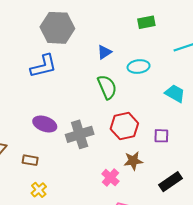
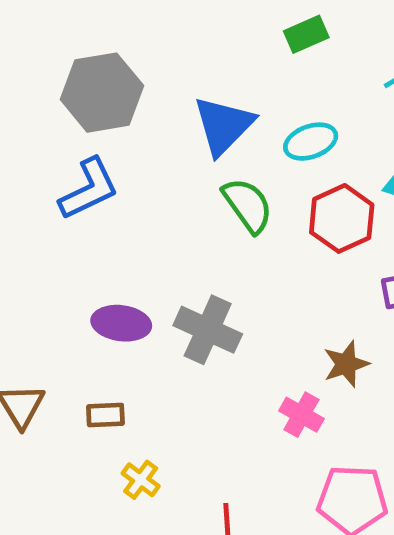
blue triangle: (104, 52) -> (224, 126), size x1.8
red hexagon: (124, 126) -> (342, 218), moved
gray cross: (80, 134) -> (208, 330), turned -36

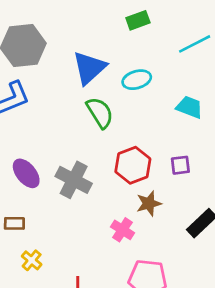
red hexagon: (342, 218) -> (133, 165), moved
purple ellipse: (121, 323) -> (26, 173), turned 40

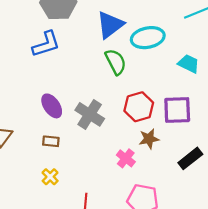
cyan ellipse: (137, 80) -> (148, 38), size x1.4
purple square: (180, 165) -> (177, 110), size x1.8
brown rectangle: (14, 223) -> (51, 141), moved

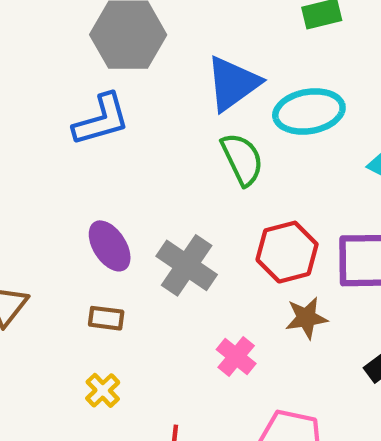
pink cross: (126, 158) -> (236, 356), moved

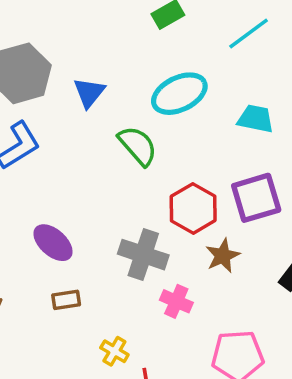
blue triangle: (233, 83) -> (89, 93), moved, size x0.7
gray cross: (187, 265) -> (143, 255), moved
yellow cross: (103, 390) -> (114, 351), moved

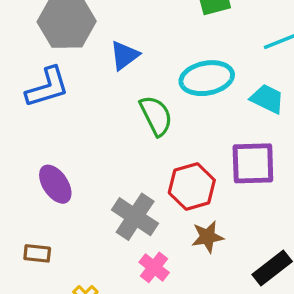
cyan trapezoid: (256, 119) -> (267, 99), moved
purple square: (256, 198) -> (253, 163), moved
brown rectangle: (66, 300) -> (37, 253), moved

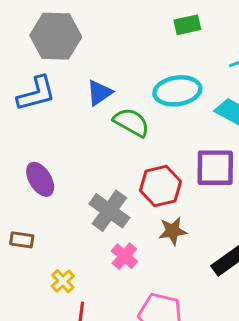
blue triangle: (124, 55) -> (99, 93), moved
green semicircle: (156, 116) -> (131, 122), turned -36

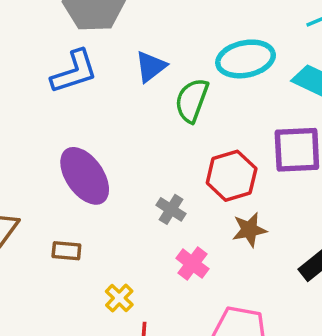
green semicircle: (131, 122) -> (192, 100), turned -96
purple ellipse: (40, 179) -> (85, 176), size x1.4
gray cross: (109, 211) -> (171, 209), size x0.6

